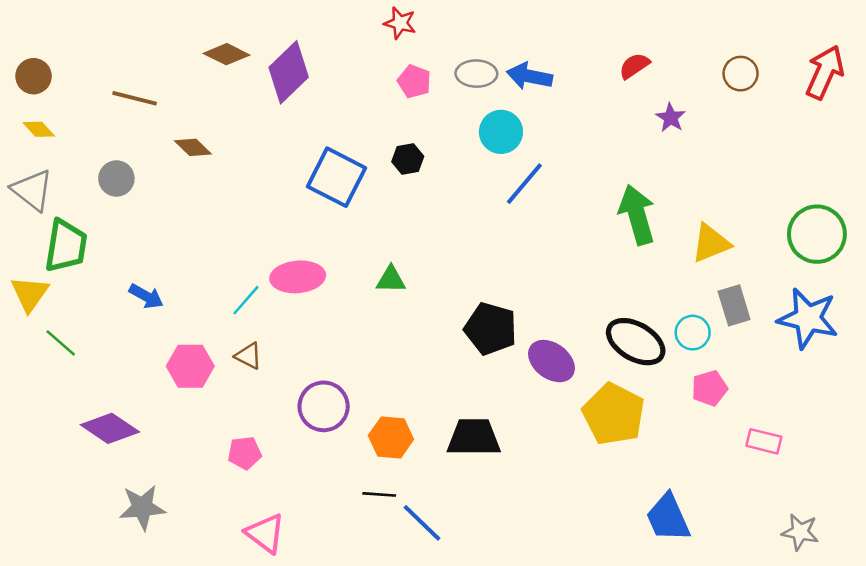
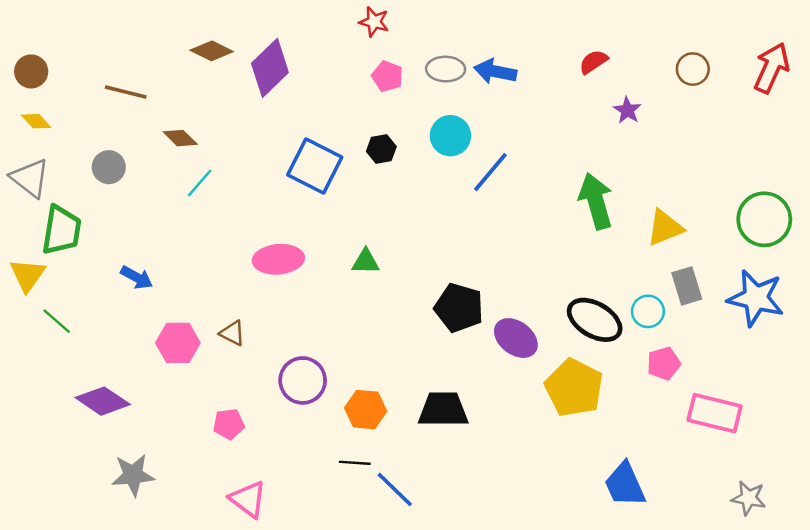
cyan circle: (501, 132) -> (450, 136), moved
cyan line: (246, 300) -> (200, 183), moved
pink rectangle: (764, 441) -> (715, 413), size x1.6

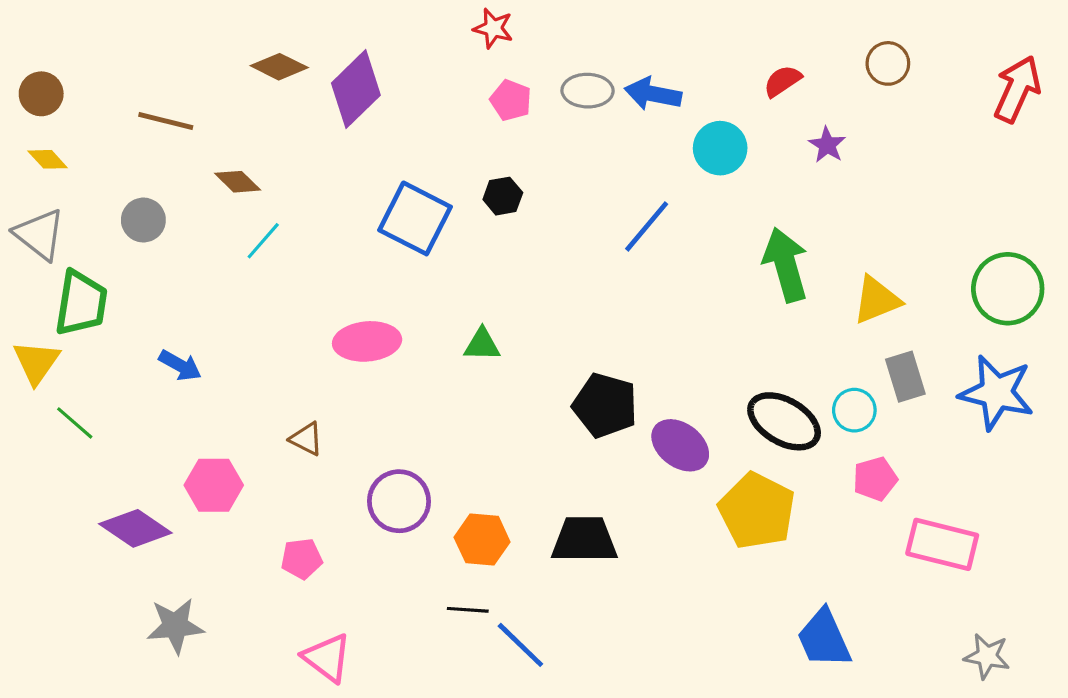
brown circle: (693, 69) -> (888, 63), moved
cyan circle: (450, 136) -> (720, 148), moved
pink hexagon: (178, 343) -> (214, 485), moved

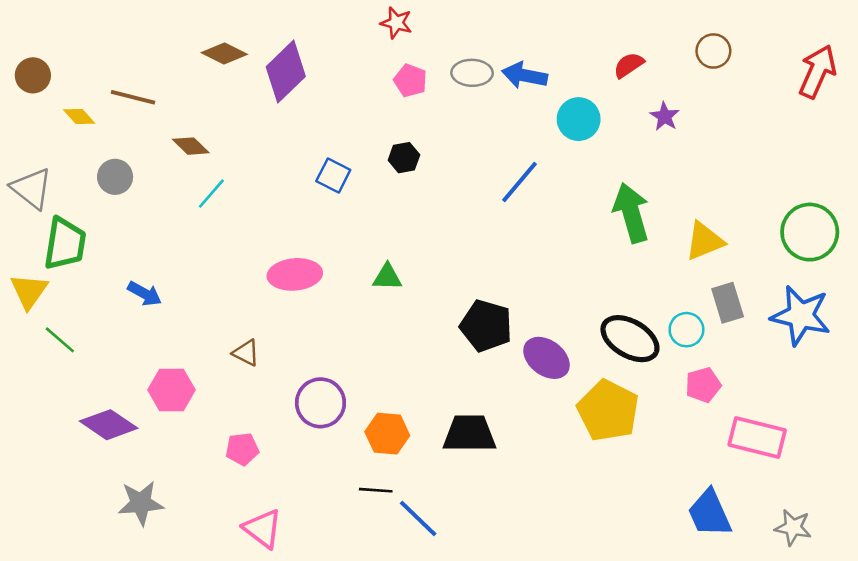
yellow diamond: (48, 159) -> (79, 116), moved
blue square: (415, 218) -> (333, 176), size x0.6
blue trapezoid: (824, 639) -> (710, 513), moved

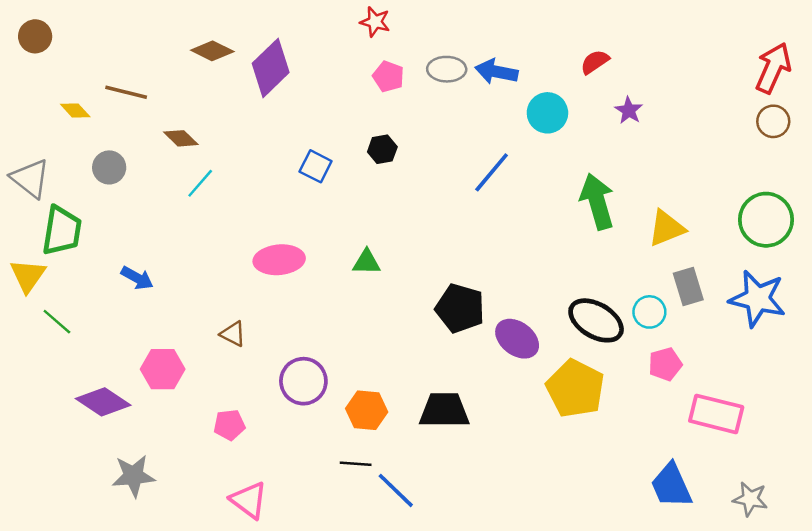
brown circle: (713, 51) -> (773, 121), moved
brown circle: (33, 75) -> (35, 36), moved

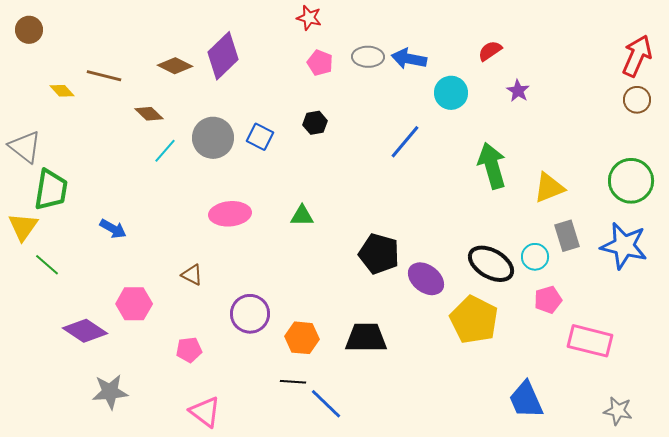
brown diamond: (212, 51) -> (175, 66), moved
gray circle: (109, 167) -> (213, 138), moved, size x1.5
blue trapezoid: (671, 486) -> (526, 400), moved

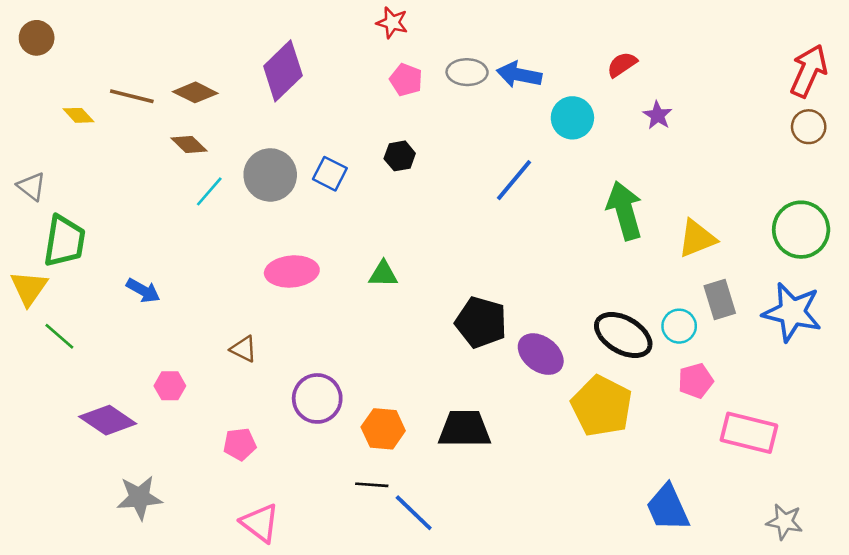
brown diamond: (175, 66) -> (195, 92), moved
gray triangle: (25, 147) -> (31, 186), size x0.7
pink hexagon: (134, 304) -> (170, 386), size x0.7

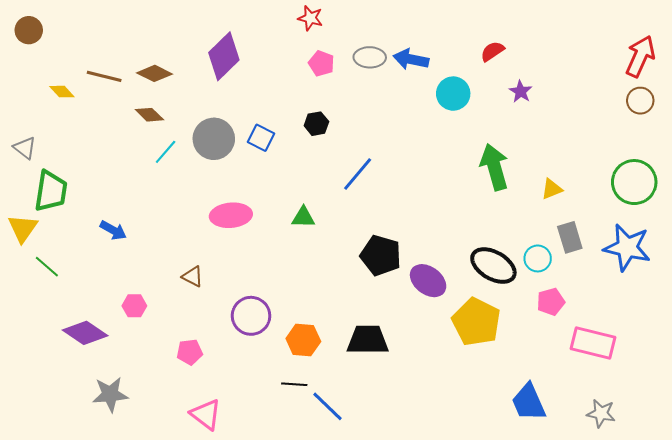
blue line: (514, 180) -> (358, 174), moved
yellow triangle: (697, 238) -> (552, 189), size x0.7
gray star: (785, 522) -> (601, 413), moved

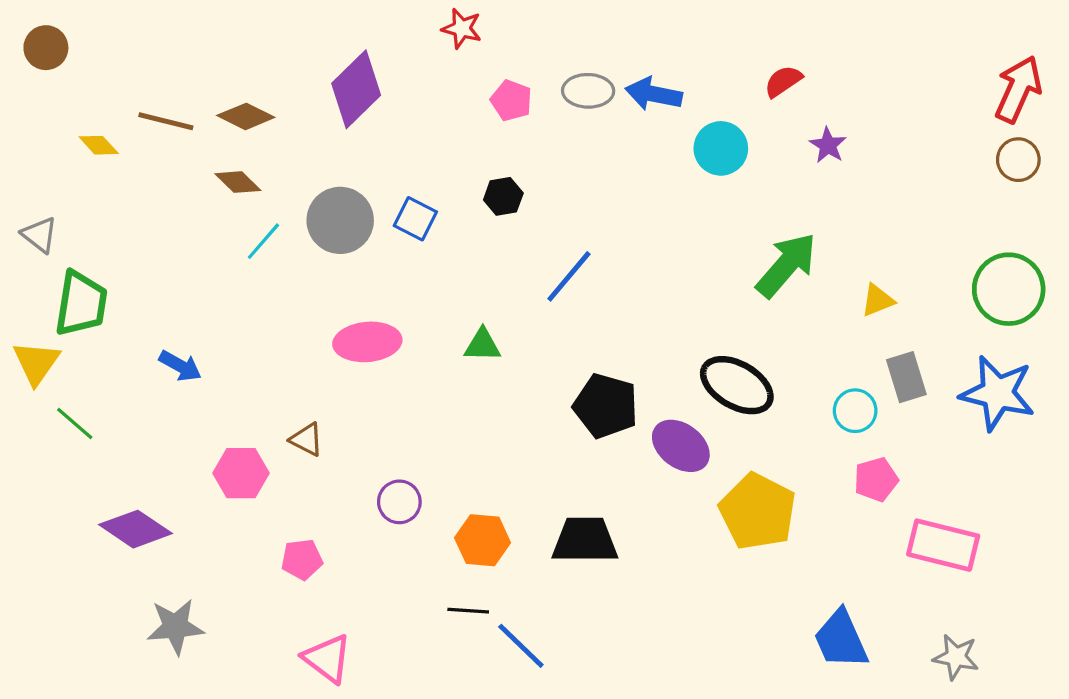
red star: (310, 18) -> (462, 28), moved
green arrow: (494, 167) -> (786, 265), turned 57
black ellipse: (493, 266) -> (737, 385), moved
pink hexagon: (134, 306) -> (241, 473), moved, size x1.4
purple circle: (251, 316) -> (399, 502), size x0.7

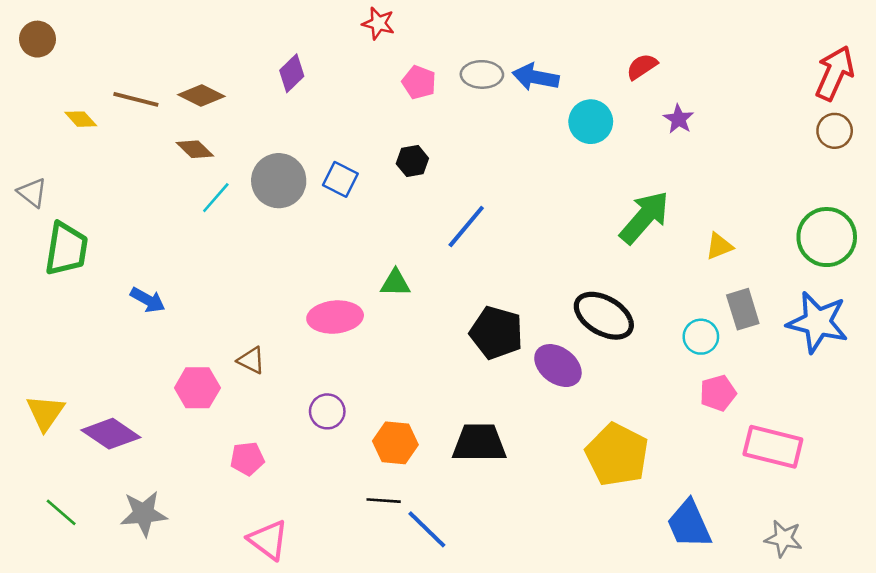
purple diamond: (356, 89) -> (292, 73), size x0.6
pink ellipse: (367, 342) -> (335, 317), moved
yellow triangle: (36, 363) -> (45, 413), moved
green line: (75, 423) -> (61, 512), moved
yellow pentagon: (758, 511) -> (617, 455), moved

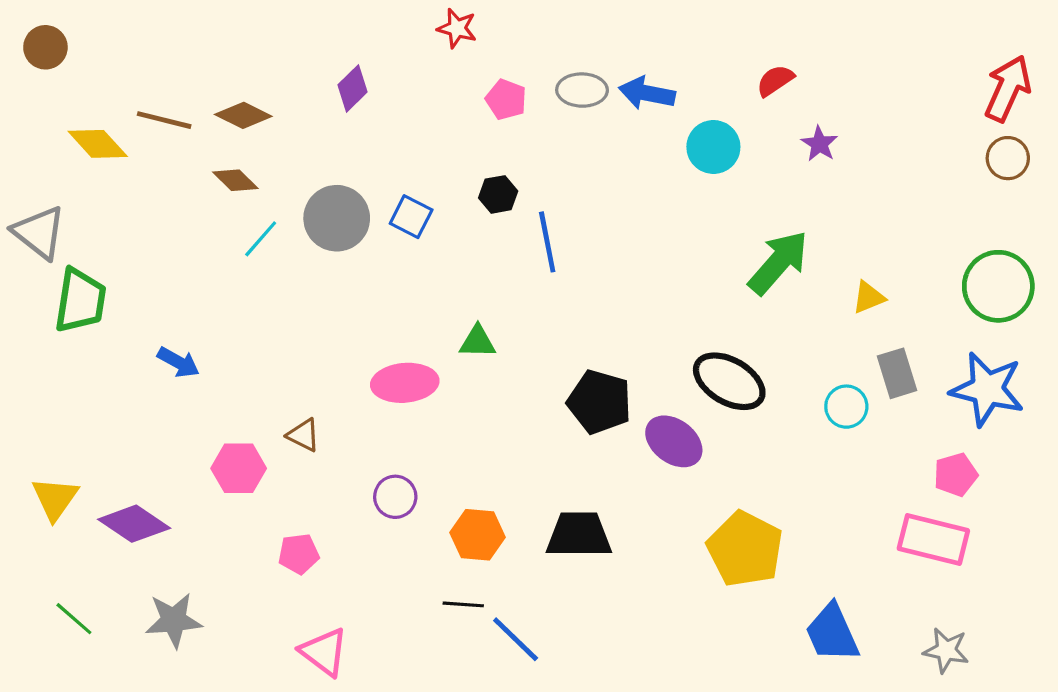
yellow diamond: (81, 119) -> (98, 144), size x1.5
gray triangle: (32, 192) -> (39, 232), size x1.5
blue line: (466, 227) -> (547, 242), moved, turned -51
pink pentagon: (718, 393) -> (956, 475), moved

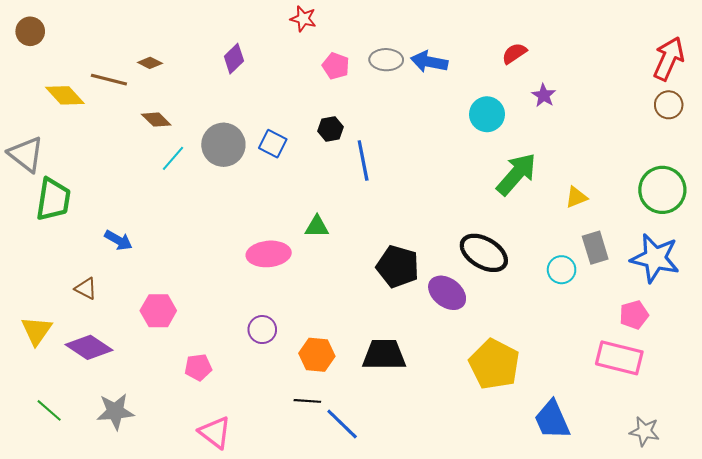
brown diamond: (243, 115) -> (150, 63), moved, size x0.7
cyan circle: (713, 147) -> (487, 114), moved
brown triangle: (303, 435) -> (86, 289), moved
gray star: (946, 650) -> (645, 431), moved

